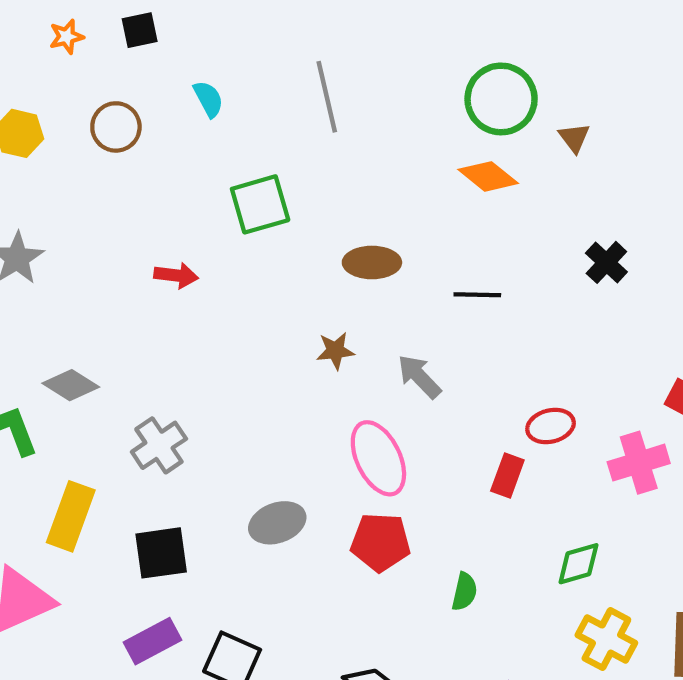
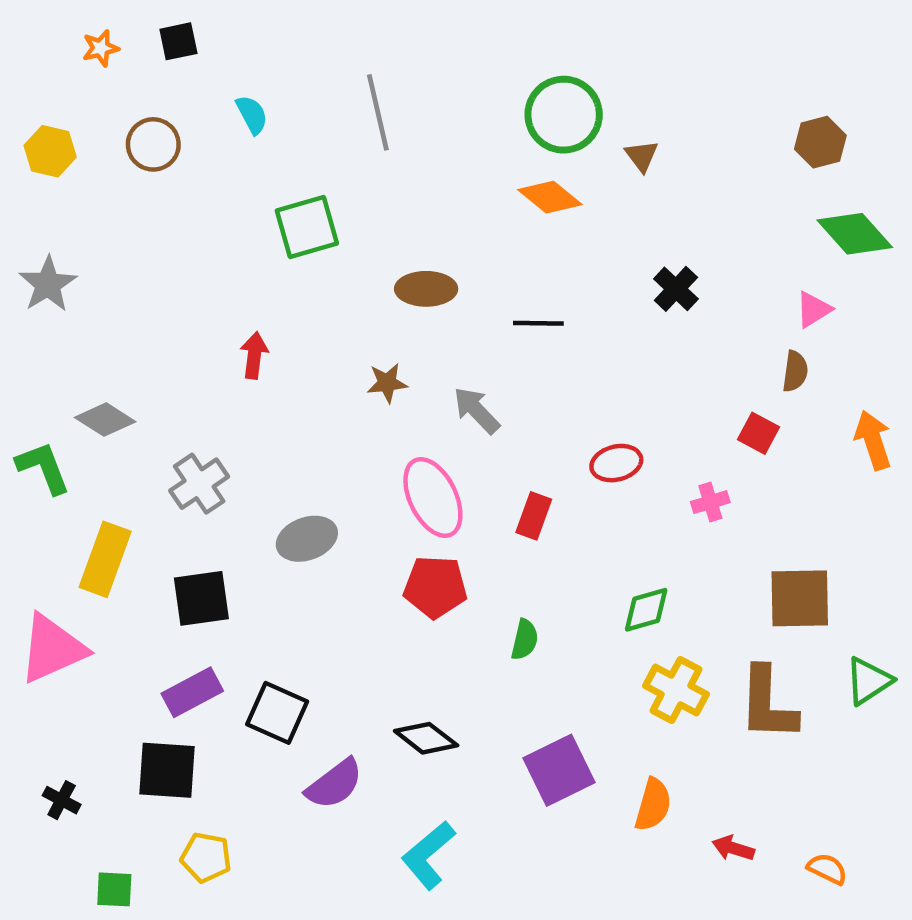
red arrow: (176, 275) -> (254, 355), moved, turned -90
pink cross: (639, 463) -> (710, 502), size x0.6
red rectangle: (507, 475) -> (534, 516), moved
gray ellipse: (277, 523) -> (307, 539), moved

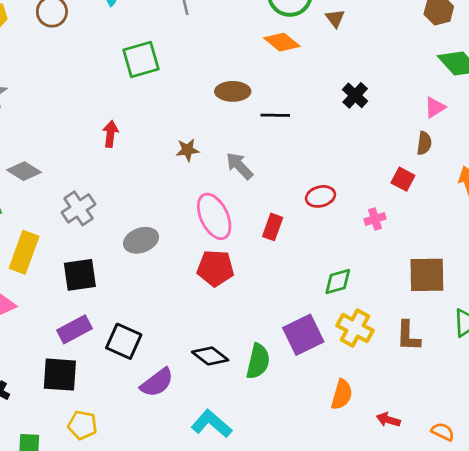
brown ellipse: (426, 289) -> (233, 91), moved
green semicircle: (525, 640) -> (258, 361), moved, size x1.5
brown L-shape: (768, 704) -> (408, 336), size x0.7
purple square: (559, 770) -> (303, 335), moved
cyan L-shape: (428, 855) -> (211, 424), turned 81

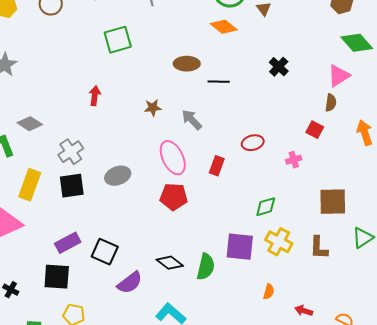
pink triangle: (435, 107) -> (339, 76), size x1.4
black square: (80, 275) -> (72, 186), moved
purple square: (303, 335) -> (240, 247), turned 32
orange semicircle: (342, 394) -> (269, 292), size x0.7

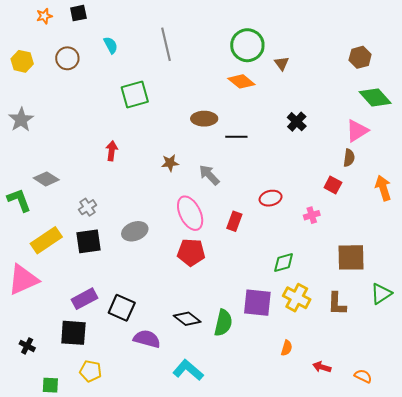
gray cross: (71, 152) -> (87, 207), size x0.7
yellow rectangle: (30, 185) -> (46, 240), turned 36
purple semicircle: (130, 283) -> (147, 339), turned -128

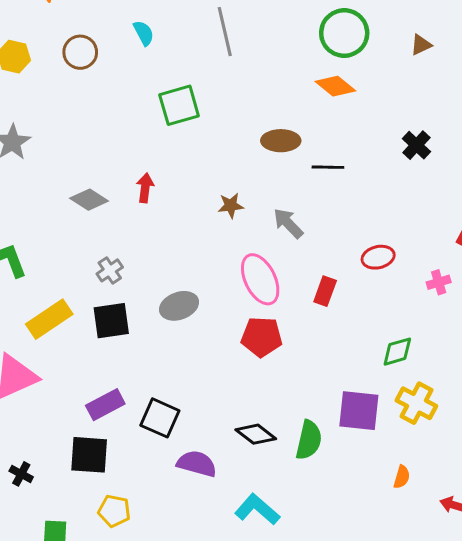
brown triangle: (282, 63) -> (421, 45), moved, turned 42
gray diamond: (46, 179) -> (89, 200), moved

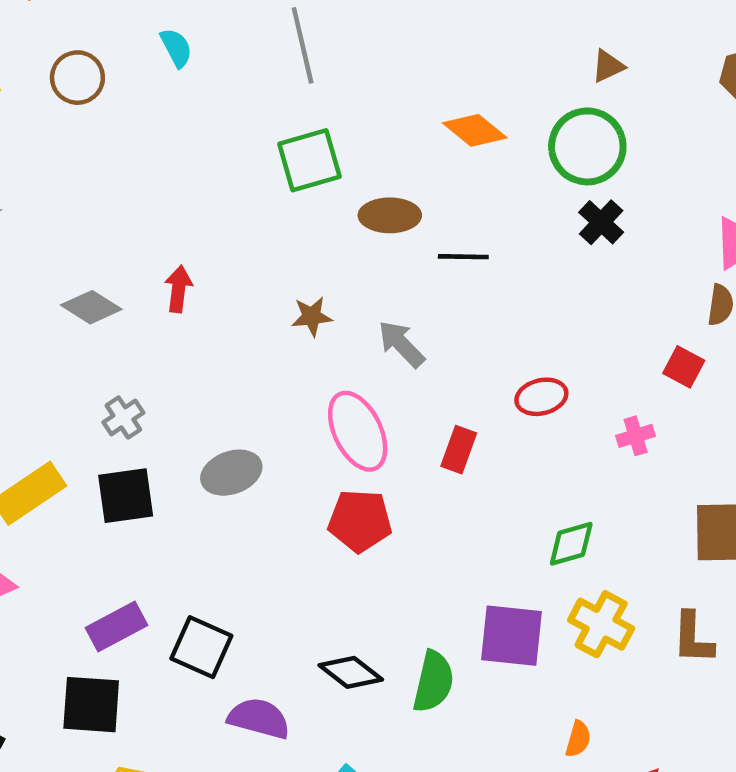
green circle: (344, 33) -> (587, 146), moved
green square: (179, 105) -> (309, 160), moved

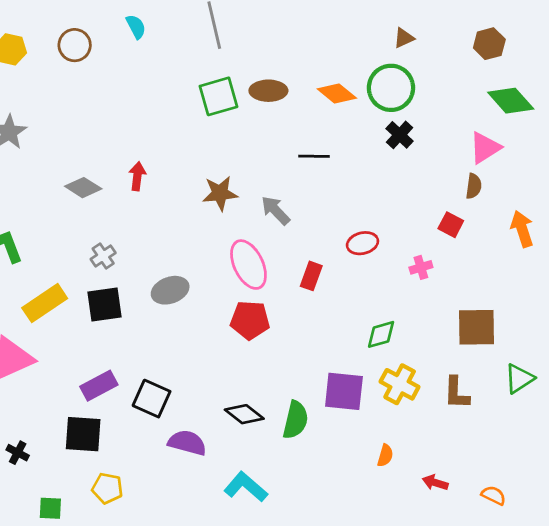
orange diamond: (475, 130) -> (337, 94), moved
brown ellipse: (390, 215) -> (268, 91), moved
brown star: (312, 316) -> (220, 193), size x1.4

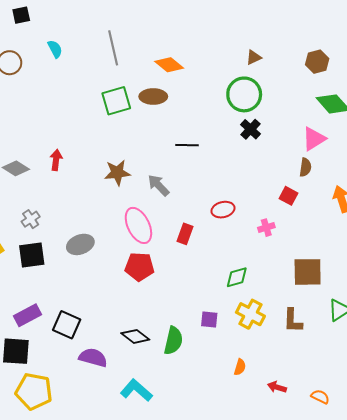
orange diamond: (337, 94) -> (169, 65), moved
purple square: (344, 391) -> (209, 319), size x0.6
yellow pentagon: (107, 488) -> (34, 391), size x1.6

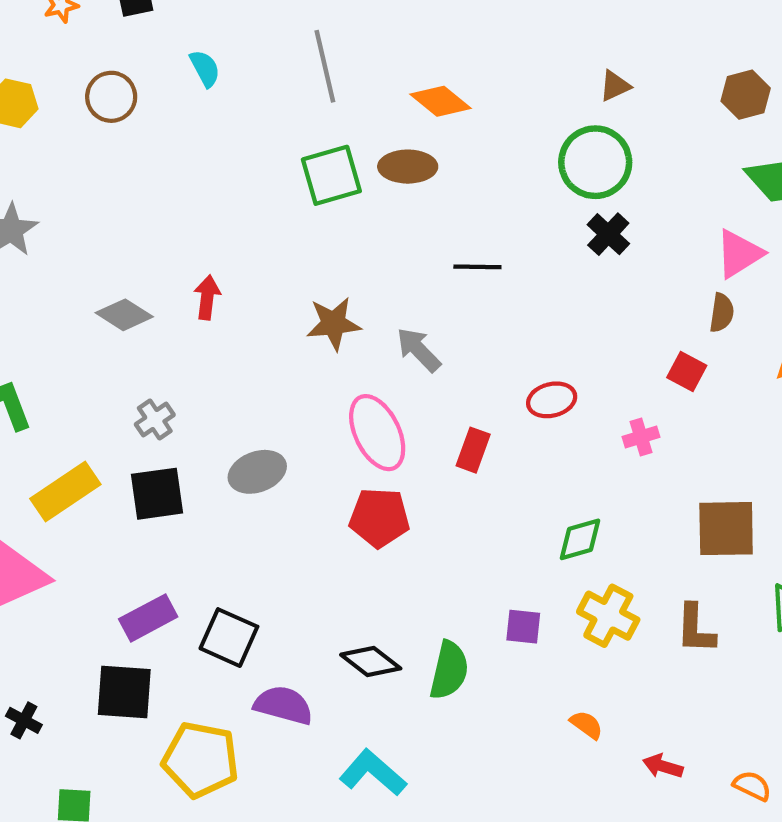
orange semicircle: (240, 367) -> (586, 725), turned -70
yellow pentagon: (34, 391) -> (201, 760), moved

